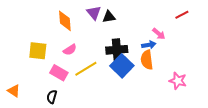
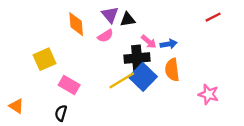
pink arrow: (159, 34) -> (149, 42), moved
blue arrow: (149, 45) -> (169, 44), moved
pink semicircle: (70, 50) -> (105, 36), moved
yellow square: (38, 51) -> (44, 59), turned -30
yellow line: (86, 69) -> (122, 80), moved

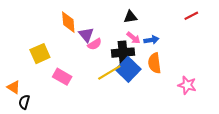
purple triangle: (110, 15) -> (86, 35), moved
black triangle: (128, 19) -> (130, 17), moved
pink semicircle: (105, 36) -> (95, 44), moved
orange triangle: (16, 106) -> (14, 87), moved
black semicircle: (61, 113) -> (24, 102), moved

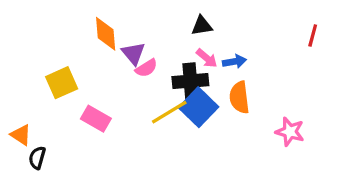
red line: (191, 16) -> (313, 35), moved, turned -48

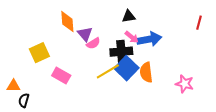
blue arrow: (234, 62) -> (149, 39), size x1.6
orange semicircle: (239, 97) -> (146, 72), moved
orange triangle: (21, 135) -> (13, 86), turned -32

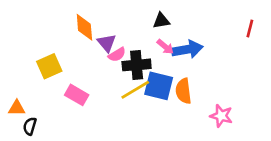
black cross: (121, 52) -> (137, 65), moved
blue square: (126, 68) -> (159, 86), turned -30
pink star: (185, 84) -> (221, 116), moved

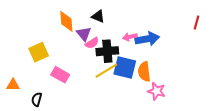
black triangle: (161, 21) -> (98, 16), moved, turned 32
pink arrow: (165, 47) -> (130, 37), turned 128
pink star: (221, 116) -> (157, 91), moved
black semicircle: (30, 126) -> (37, 99), moved

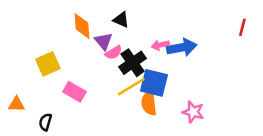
black cross: (107, 51) -> (133, 63), turned -30
orange semicircle: (144, 72) -> (149, 103), moved

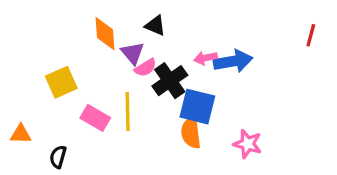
yellow line: (131, 87) -> (128, 111), moved, turned -60

